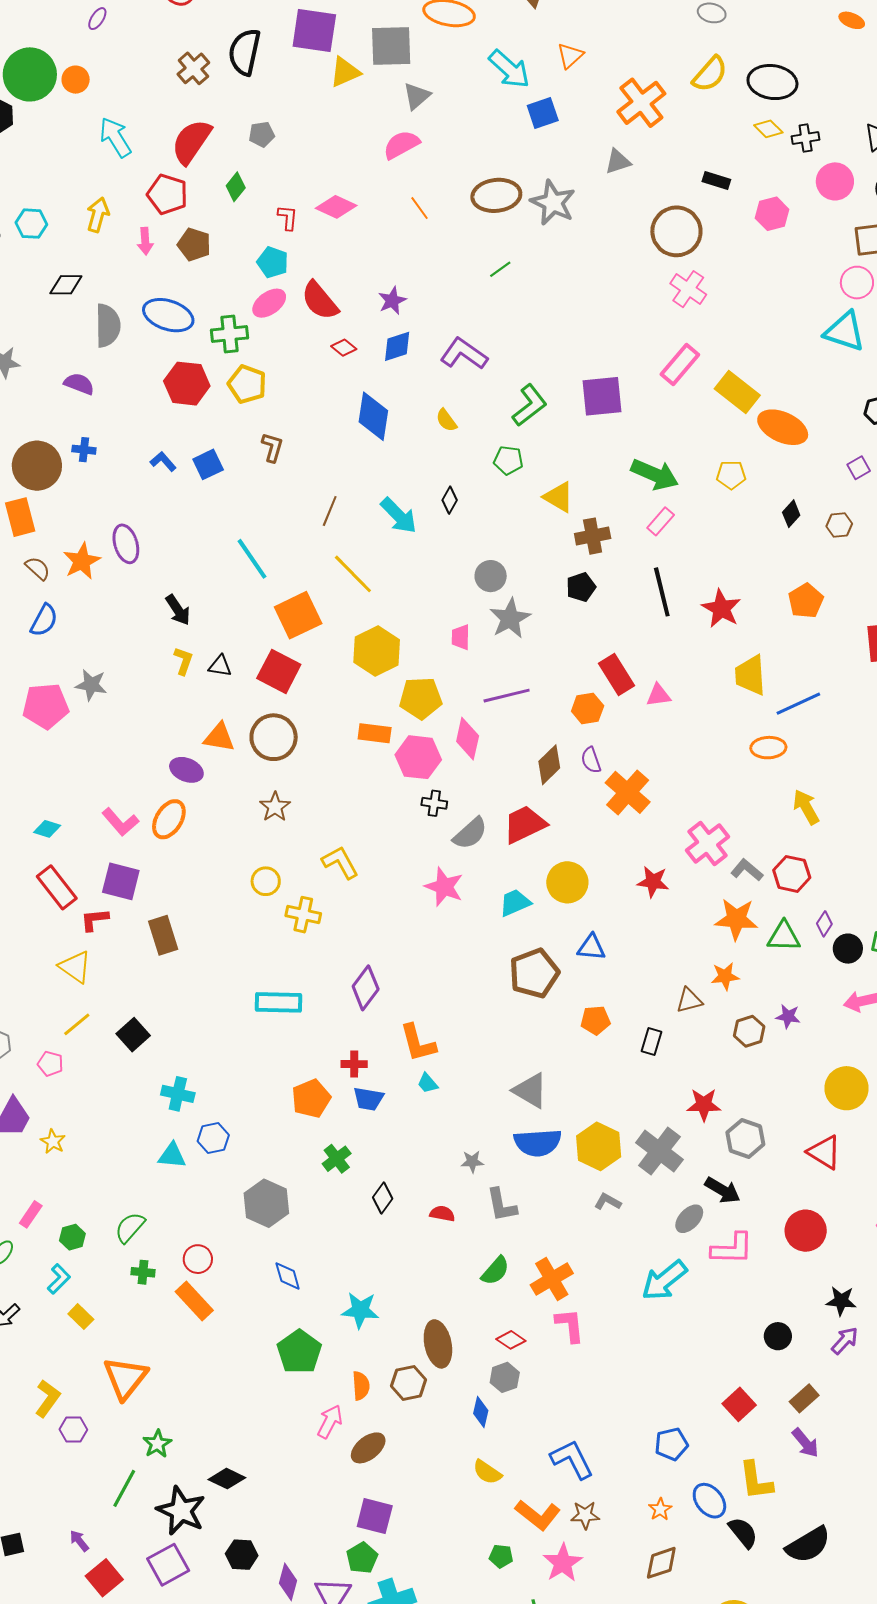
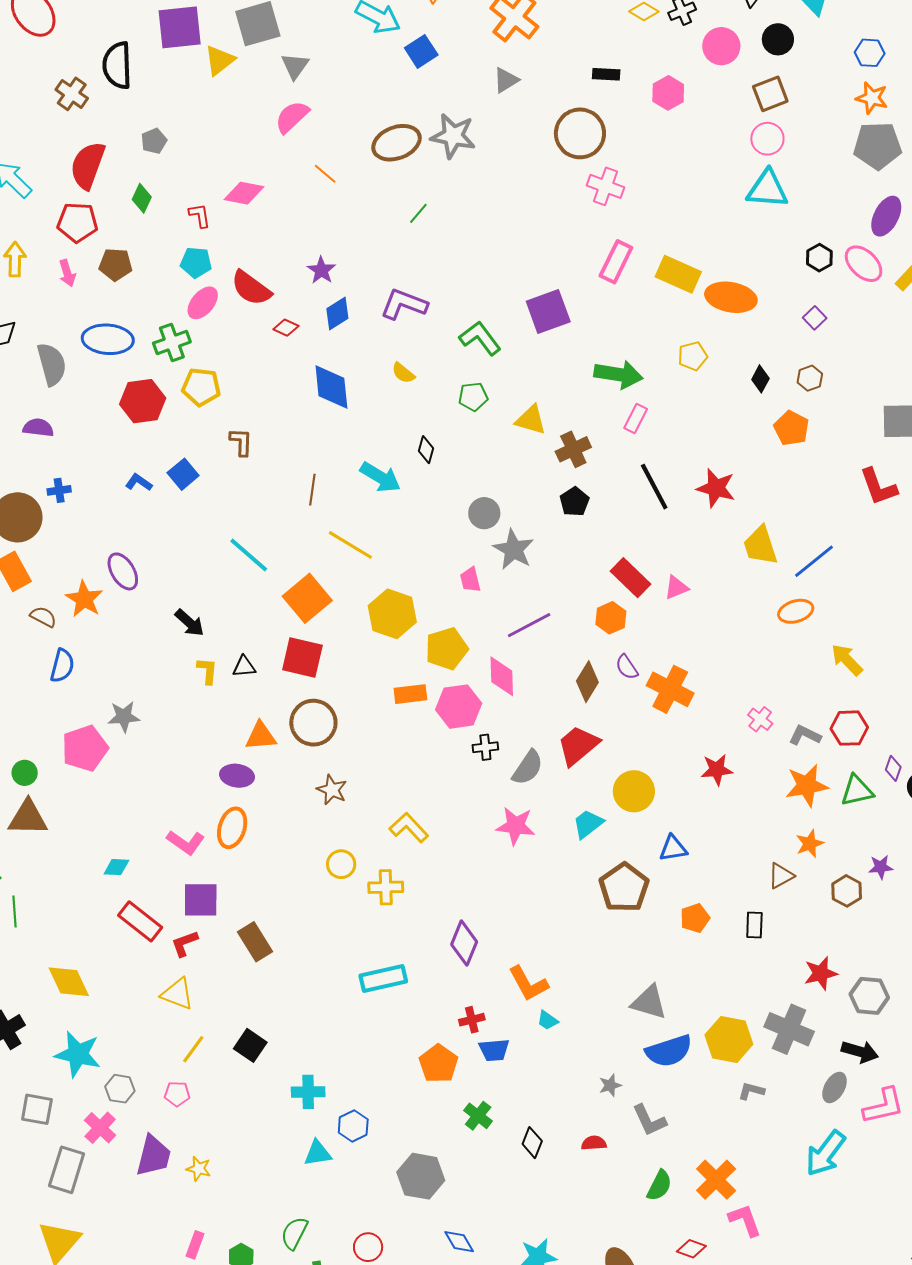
green L-shape: (530, 405) -> (480, 338), turned -75
orange pentagon: (806, 601) -> (791, 428), moved
pink cross: (708, 843) -> (760, 719), size x0.6

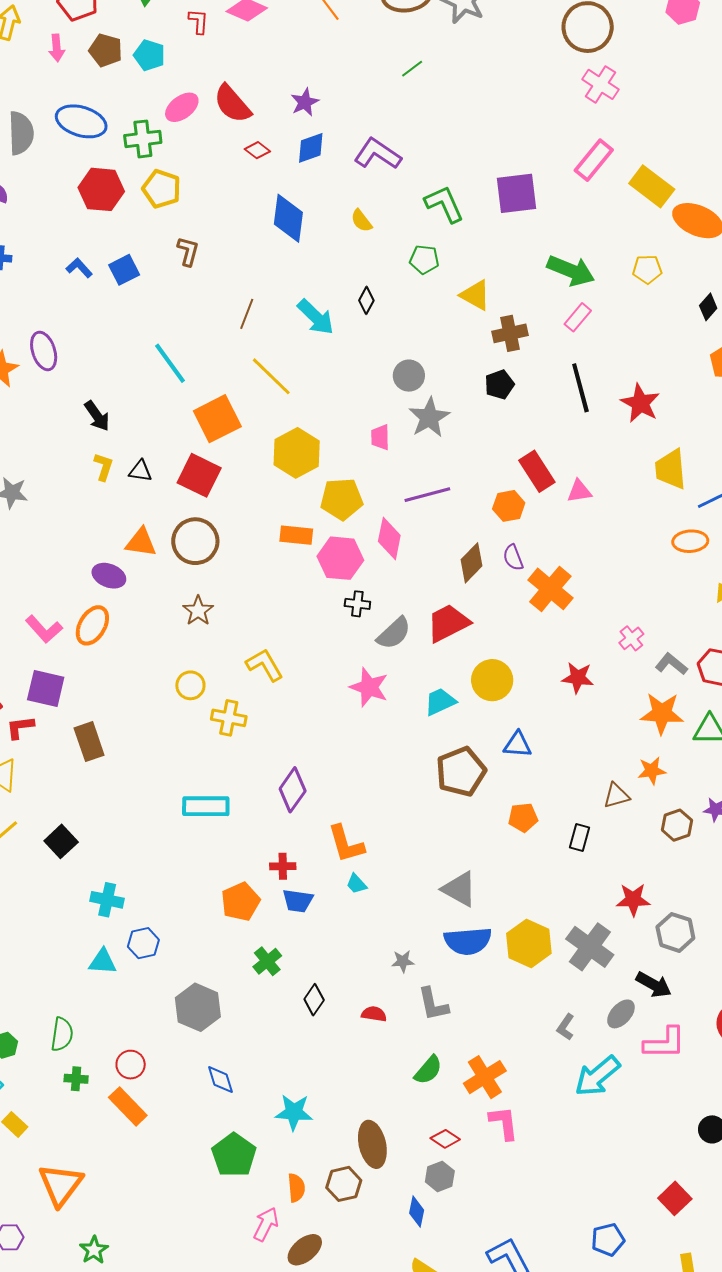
cyan pentagon: (196, 262) -> (149, 55), moved
gray L-shape: (751, 1091) -> (566, 1027), moved, turned -84
green semicircle: (294, 1233) -> (62, 1034), turned 148

